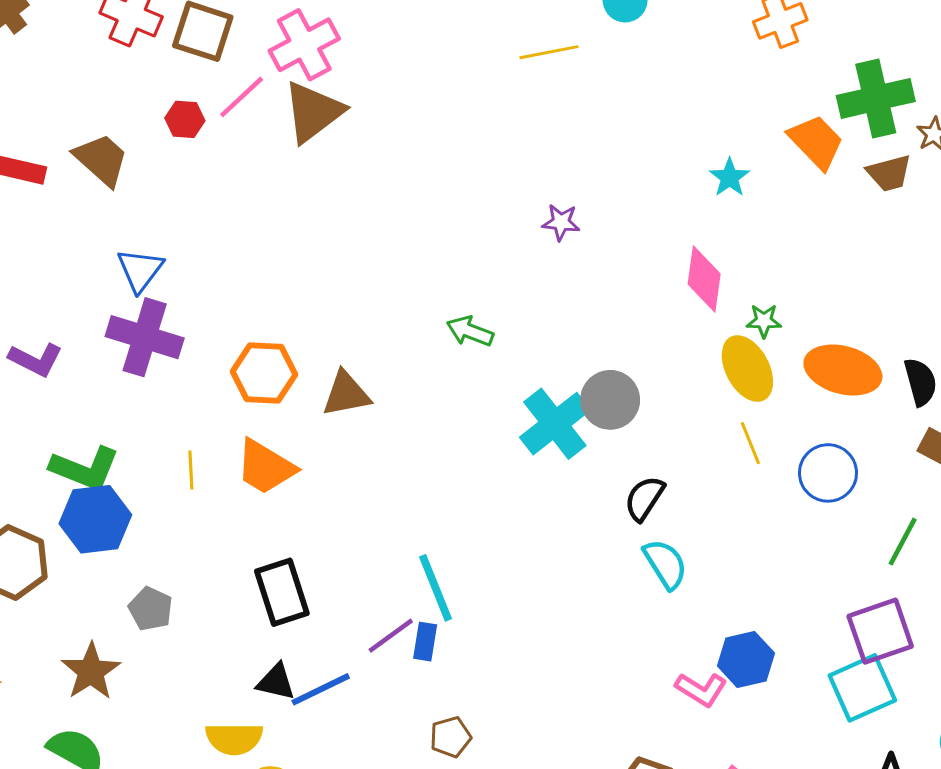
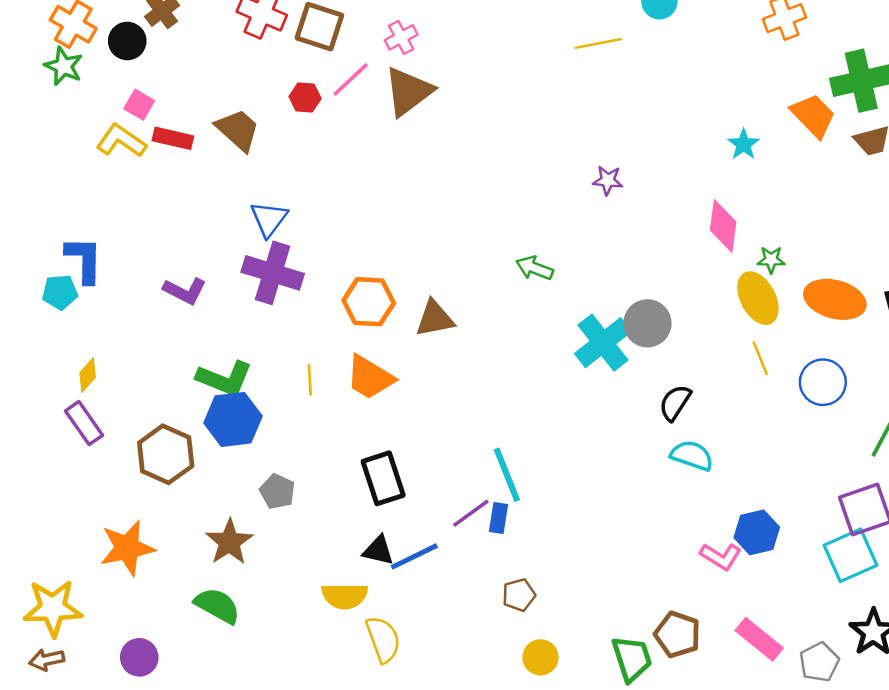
pink cross: (304, 45) -> (401, 37), size x0.6
cyan semicircle: (665, 564) -> (692, 455), turned -39

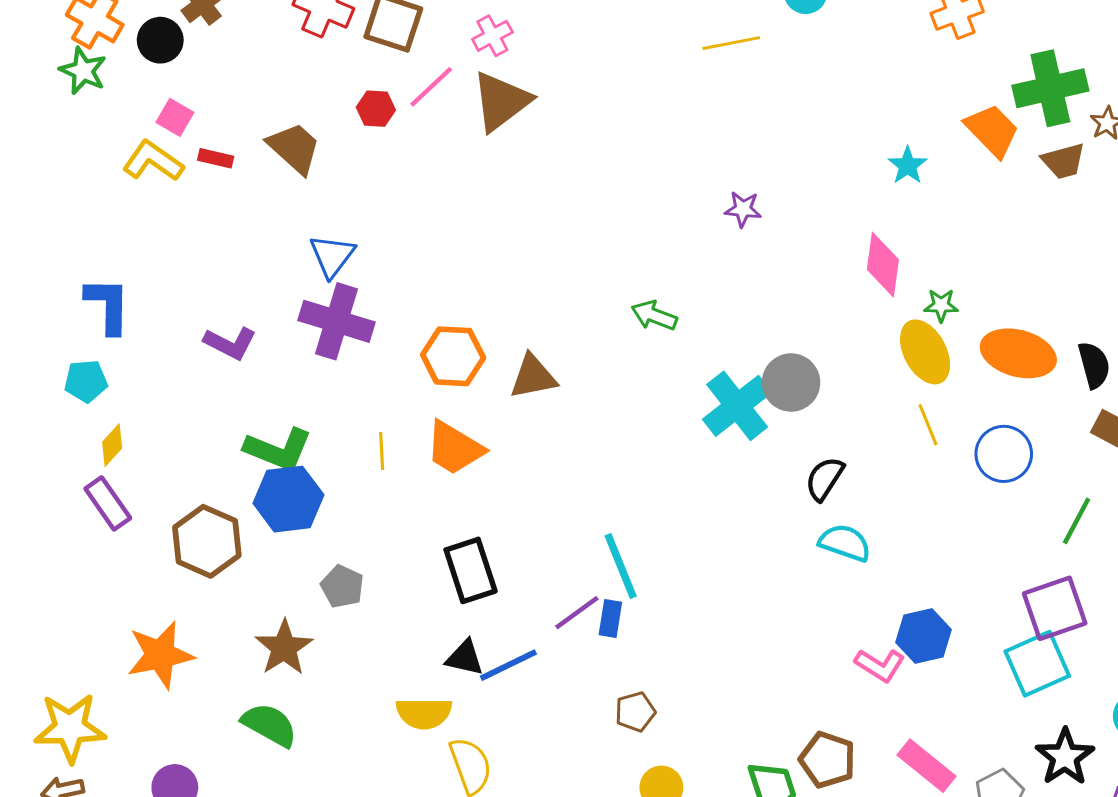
red rectangle: (173, 138) -> (216, 158), size x0.7
cyan pentagon: (60, 292) -> (86, 381), moved

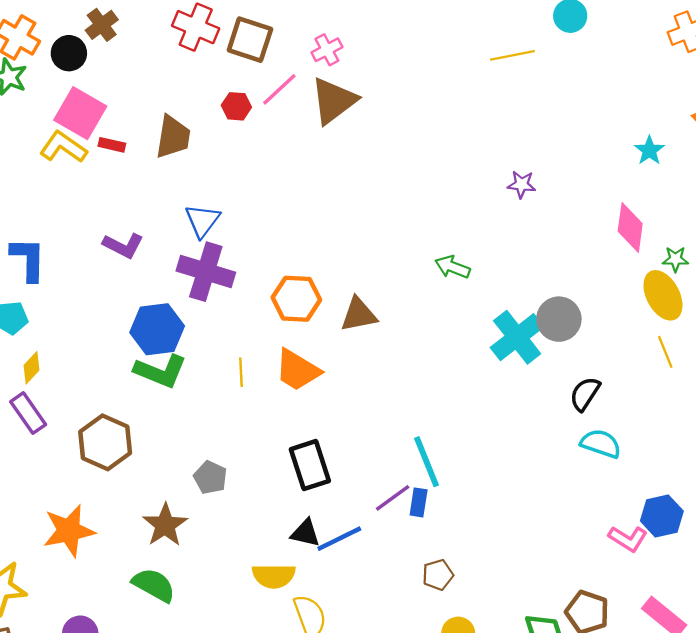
pink square: (175, 117) -> (80, 113), size x1.8
brown trapezoid: (294, 148) -> (173, 137), turned 57
purple L-shape: (230, 343) -> (123, 246), moved
blue hexagon: (288, 499) -> (157, 329), moved

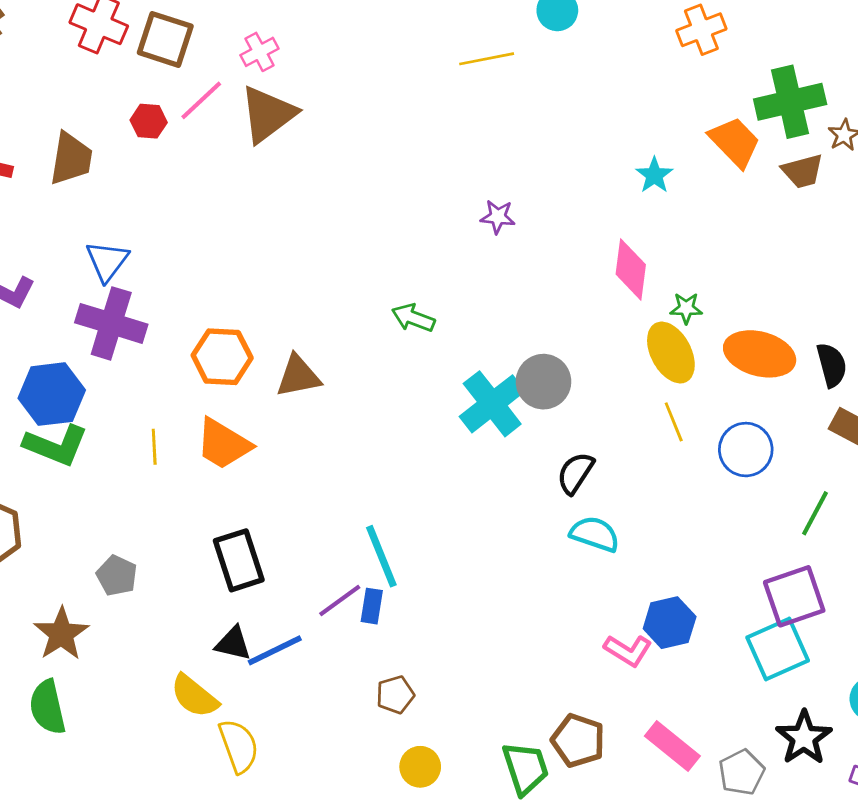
yellow semicircle: (274, 576) -> (194, 696), turned 39
green semicircle: (154, 585) -> (48, 707), turned -132

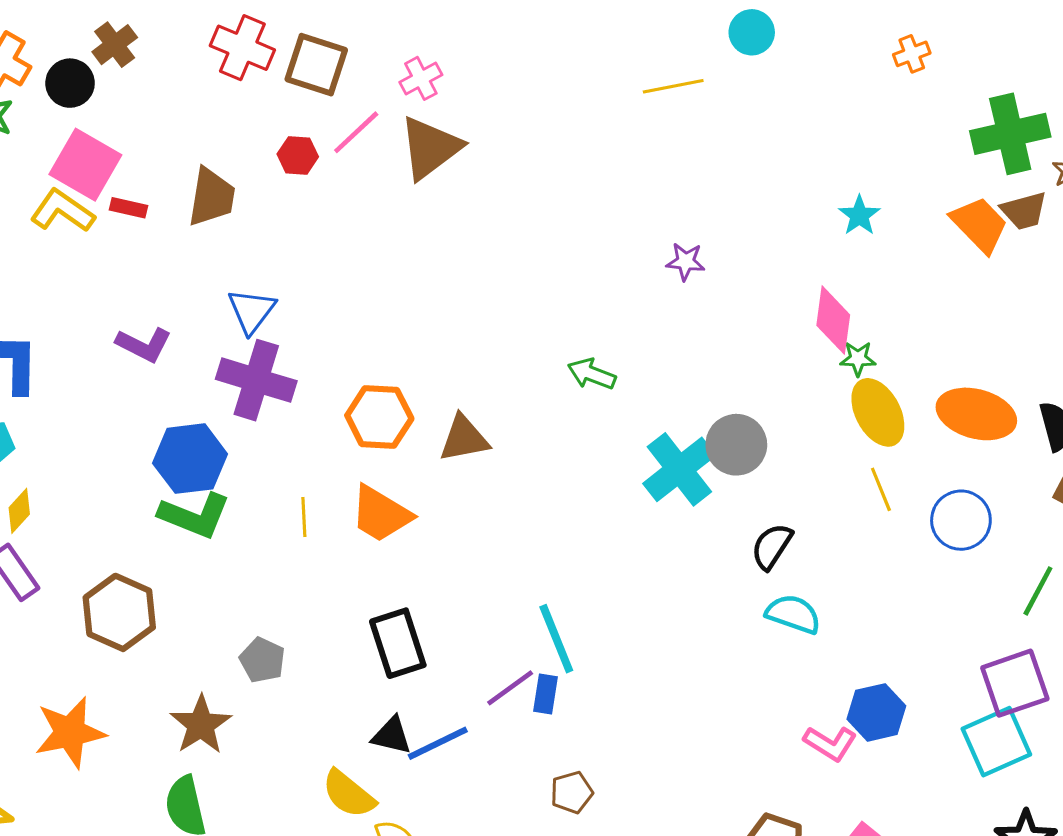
orange cross: (701, 30) -> (912, 54), size x0.7
orange trapezoid: (735, 142) -> (979, 225), moved
green star: (686, 308) -> (858, 359), moved

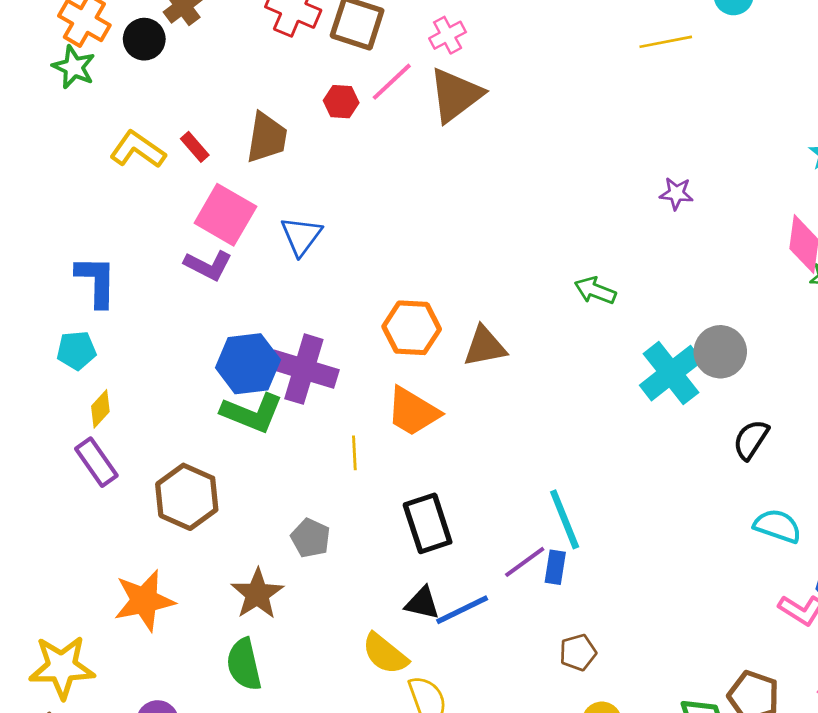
pink square: (85, 165) -> (225, 215), moved
red rectangle: (128, 208) -> (195, 147), turned 36
purple cross: (256, 380) -> (304, 369), moved
yellow line: (304, 517) -> (354, 453), moved
cyan semicircle: (793, 614) -> (777, 526), moved

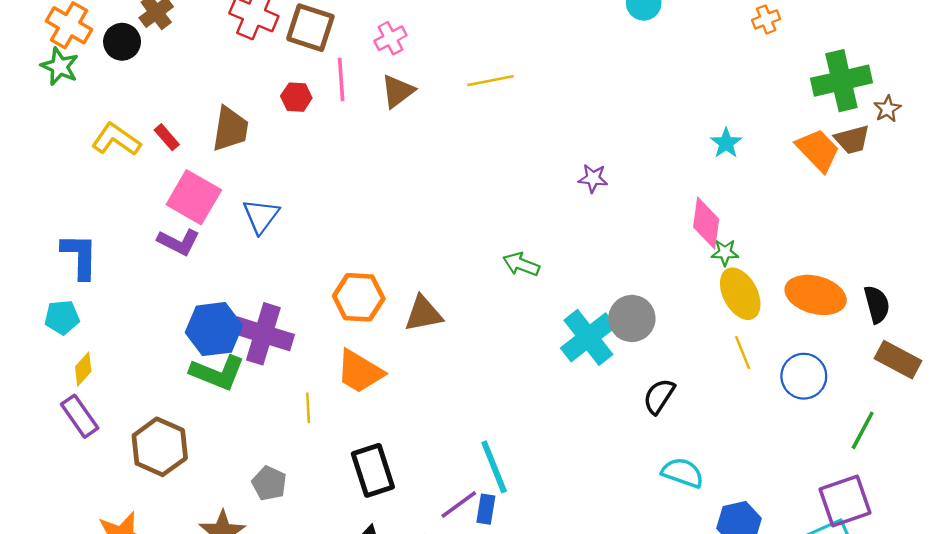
yellow line: (666, 42) -> (491, 81), moved
pink line: (392, 82) -> (341, 79), turned -51
brown triangle: (456, 95) -> (398, 91), size x0.7

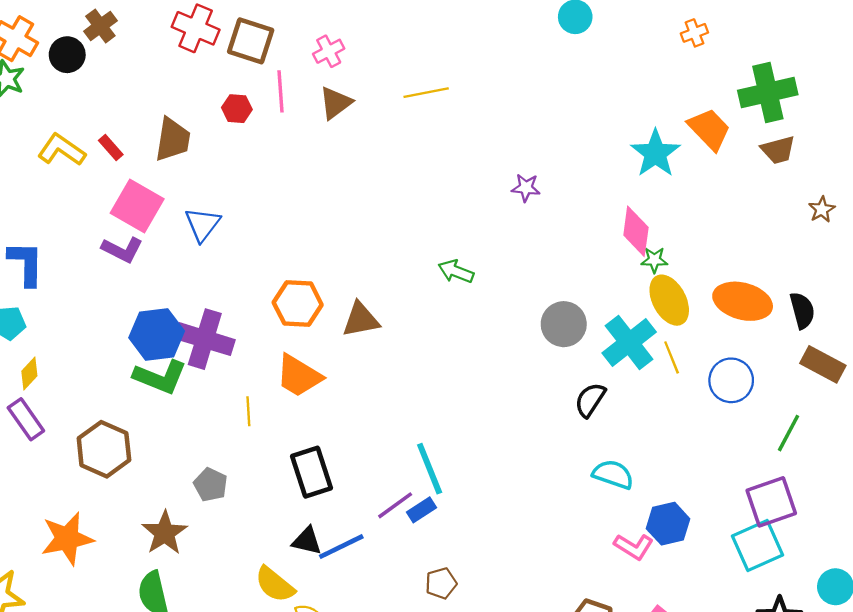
brown star: (887, 109) -> (822, 209), moved
cyan star: (726, 143) -> (655, 153), size x1.6
orange trapezoid: (818, 150) -> (709, 129), moved
cyan cross: (588, 337) -> (629, 342), moved
blue rectangle: (486, 509) -> (422, 510), turned 48

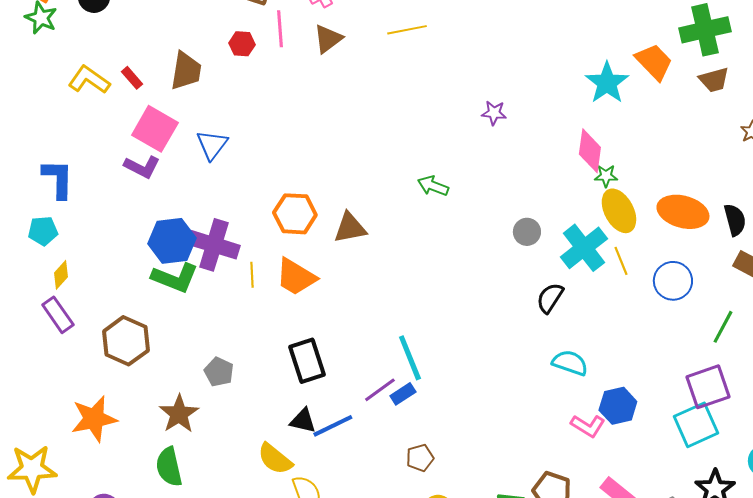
gray circle: (564, 324) -> (527, 232), size x0.7
yellow line: (248, 411) -> (252, 275), moved

